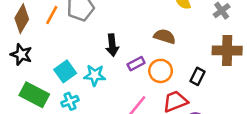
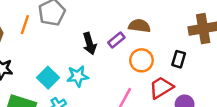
purple rectangle: (136, 64) -> (116, 40), moved

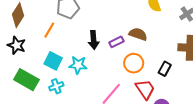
orange line: (25, 25) -> (49, 30), moved
cyan square: (48, 78) -> (53, 61), turned -30
red trapezoid: (161, 88) -> (145, 89), turned 75

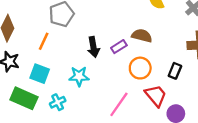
cyan square: (53, 61) -> (40, 74), moved

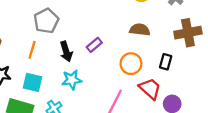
brown semicircle: (142, 36) -> (140, 30), moved
black arrow: (93, 47) -> (66, 52), moved
purple rectangle: (119, 47) -> (94, 45), moved

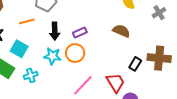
brown cross: (188, 33) -> (159, 58), moved
orange line: (32, 50) -> (27, 21), turned 42
orange circle: (131, 64) -> (75, 53), moved

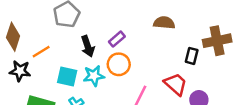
orange line: (27, 21) -> (41, 52), moved
cyan square: (19, 49) -> (67, 76), moved

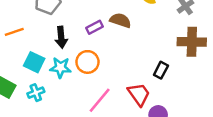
brown semicircle: (164, 23) -> (120, 20), moved
purple rectangle: (117, 39) -> (95, 27), moved
brown cross: (217, 41) -> (192, 42), moved

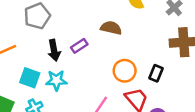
purple rectangle: (95, 27) -> (79, 46), moved
orange circle: (87, 62) -> (125, 71), moved

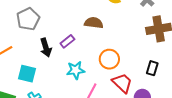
black rectangle: (156, 73) -> (152, 68), moved
cyan star: (56, 80) -> (76, 70), moved

